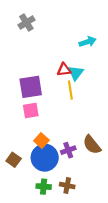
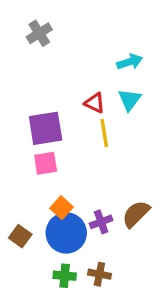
red triangle: (64, 70) -> (95, 103), turned 32
cyan triangle: (76, 73) -> (130, 100), moved
brown semicircle: (92, 145) -> (136, 214), turned 84

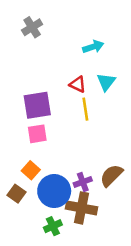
cyan arrow: (130, 62) -> (93, 47), moved
orange square: (61, 208) -> (31, 170), moved
brown cross: (99, 274) -> (81, 208), moved, size x1.6
green cross: (65, 276) -> (53, 226), turned -30

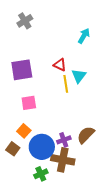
cyan arrow: (93, 47) -> (84, 36), moved, turned -42
cyan triangle: (106, 82) -> (79, 76), moved
purple square: (37, 105) -> (22, 70), moved

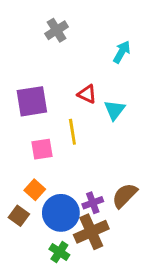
gray cross: (25, 21) -> (57, 30), moved
yellow line: (66, 84) -> (72, 132), moved
brown cross: (63, 160) -> (91, 232), turned -35
green cross: (41, 174) -> (59, 252), turned -32

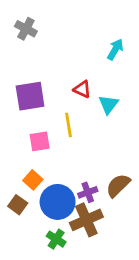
gray cross: (57, 30) -> (26, 29), moved, turned -30

